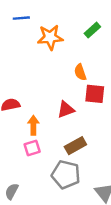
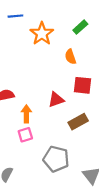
orange star: (50, 37) -> (42, 34), turned -30
orange semicircle: (80, 72) -> (70, 57), moved
brown rectangle: (75, 146) -> (78, 122), moved

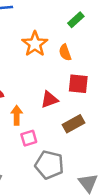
orange star: (42, 34) -> (35, 44), moved
pink square: (25, 135) -> (29, 138), moved

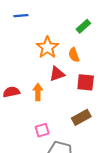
red triangle: (49, 100) -> (57, 74), moved
orange arrow: (17, 115) -> (38, 92), moved

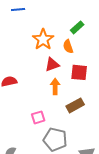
green rectangle: (83, 26) -> (77, 27), moved
orange arrow: (38, 92) -> (55, 86), moved

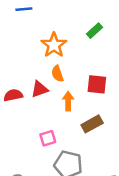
orange semicircle: (68, 46) -> (57, 74), moved
red triangle: (52, 64) -> (39, 89), moved

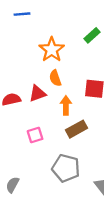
brown rectangle: (92, 124) -> (77, 129), moved
pink square: (48, 138) -> (35, 135), moved

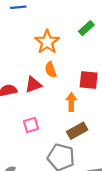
orange arrow: (66, 105) -> (71, 102), moved
brown rectangle: (77, 129) -> (77, 131), moved

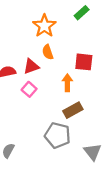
pink square: (31, 125) -> (29, 89), moved, turned -32

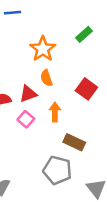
red square: (84, 62) -> (86, 89), turned 30
orange arrow: (67, 83) -> (55, 112), moved
brown rectangle: (73, 110) -> (74, 142), turned 54

